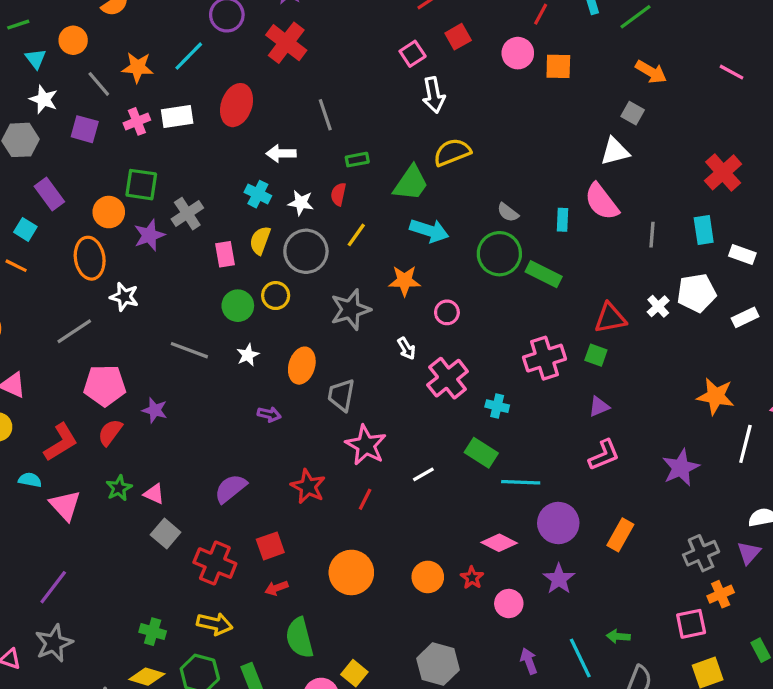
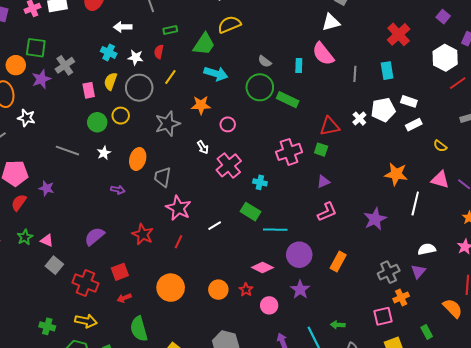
white rectangle: (742, 255) -> (409, 101), moved

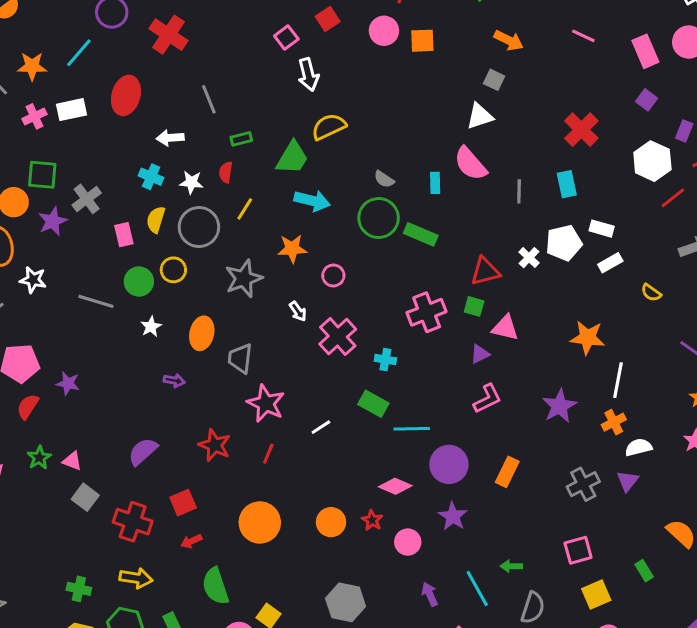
gray line: (67, 151) -> (96, 301), moved
pink triangle: (440, 180) -> (505, 328), moved
orange cross: (401, 297) -> (614, 422), moved

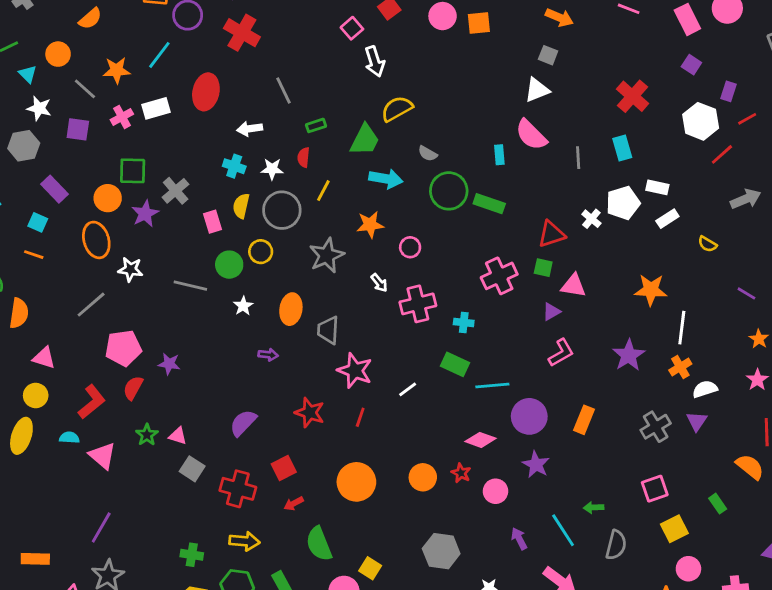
gray semicircle: (384, 179) -> (428, 154), moved
pink cross: (338, 337) -> (418, 304), turned 32

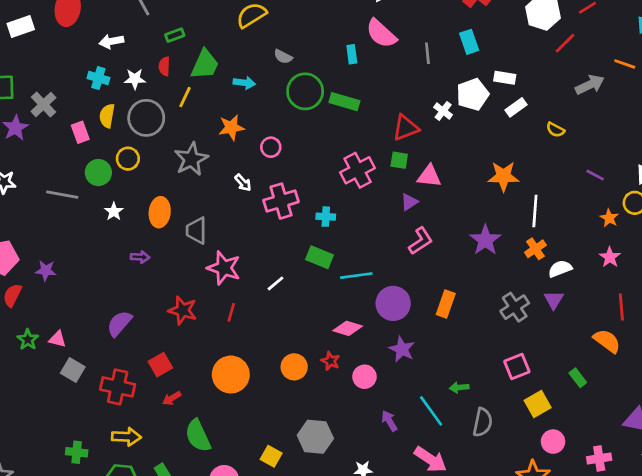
green trapezoid: (365, 140) -> (205, 64), moved
cyan arrow: (386, 179) -> (244, 83), size x0.7
yellow square: (370, 568) -> (271, 456), moved

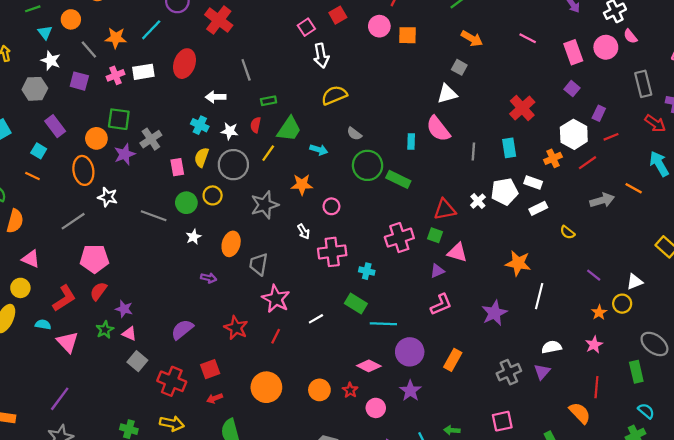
orange cross: (535, 249) -> (553, 158), moved
purple star: (46, 270) -> (124, 309), moved

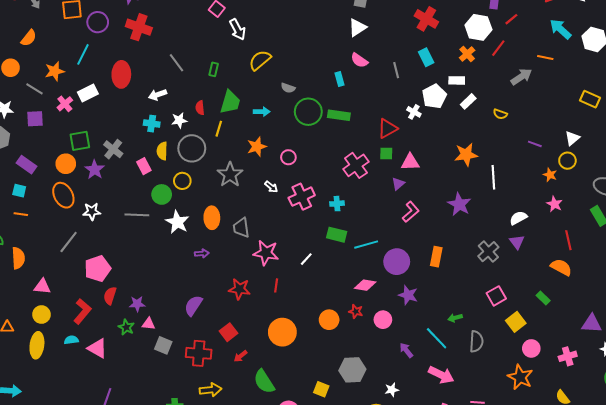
green rectangle: (269, 101) -> (214, 69), moved, turned -48
pink semicircle: (438, 129) -> (359, 60), size x0.7
white star: (193, 237) -> (177, 222), size x1.6

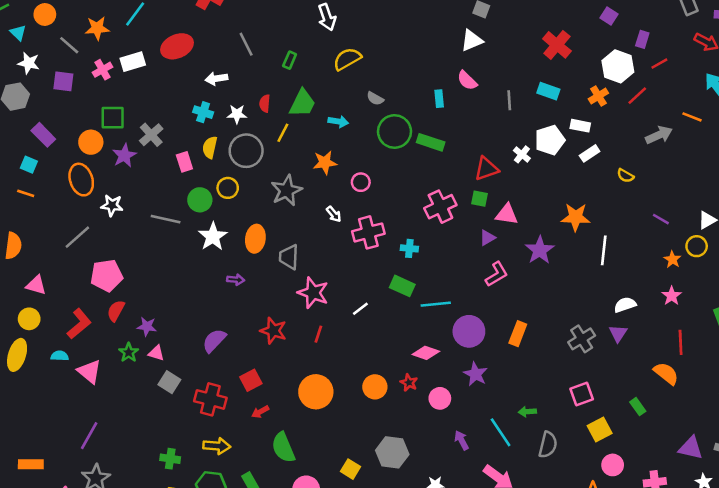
cyan rectangle: (426, 57) -> (548, 91), turned -54
red ellipse: (121, 74) -> (177, 46), turned 55
purple star: (459, 204) -> (540, 250), moved

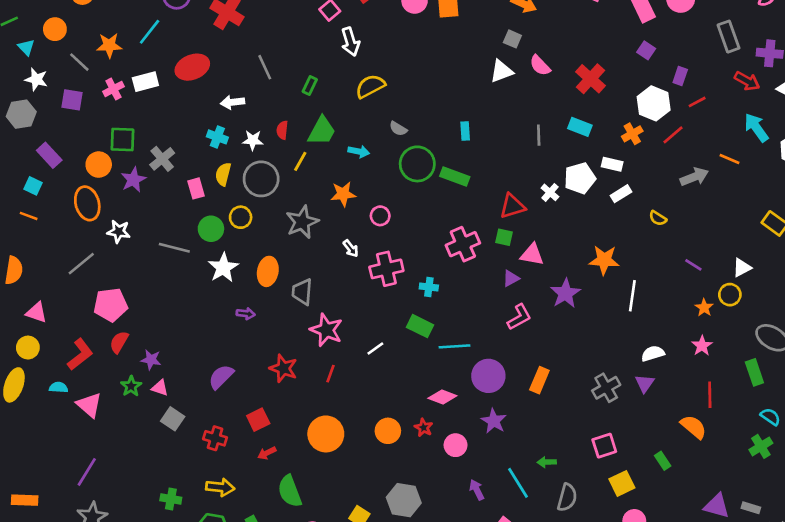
pink semicircle: (467, 80) -> (540, 65), moved
red cross: (210, 399) -> (215, 438), size x0.7

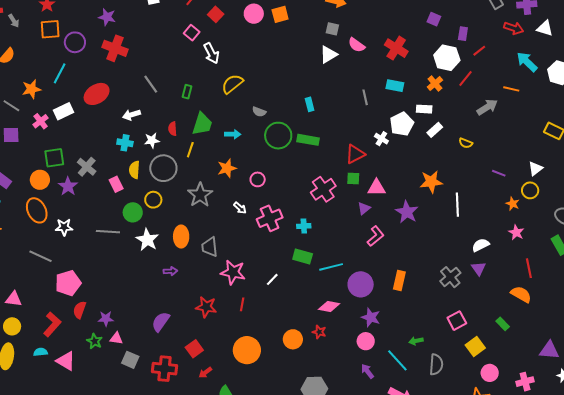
gray line: (81, 264) -> (40, 256), turned 75
red cross: (215, 438) -> (165, 369), size x1.4
pink circle: (456, 445) -> (366, 341), moved

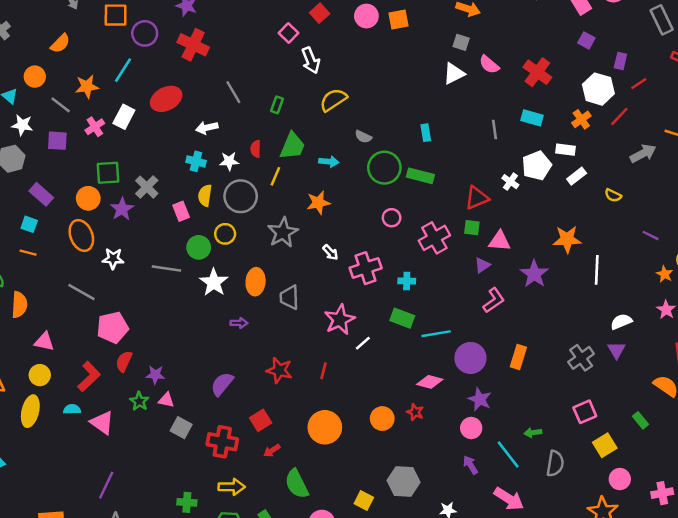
white rectangle: (63, 111) -> (124, 117), turned -42
pink circle: (258, 179) -> (392, 218), moved
pink star: (233, 272) -> (340, 320), moved, turned 30

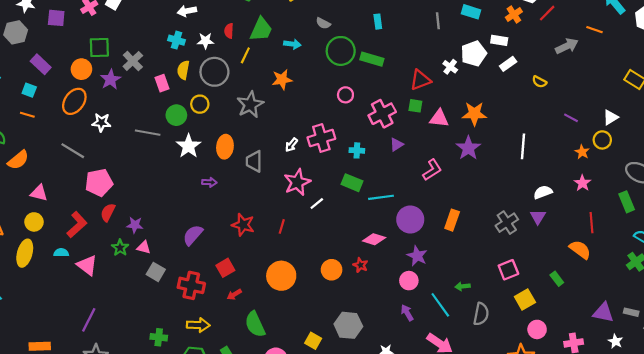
orange ellipse: (81, 235) -> (74, 101), turned 56
orange star: (567, 239) -> (474, 114), moved
white arrow: (330, 252) -> (291, 145), moved, turned 80
purple triangle: (482, 265) -> (396, 145), moved
orange semicircle: (19, 305) -> (18, 160), turned 45

